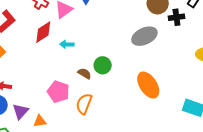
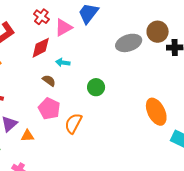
gray ellipse: (144, 36) -> (129, 43), moved
brown semicircle: (84, 74) -> (49, 81), moved
orange ellipse: (148, 85) -> (156, 112), moved

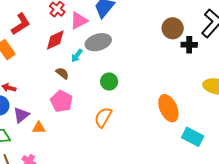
gray ellipse: (129, 43) -> (98, 42), moved
cyan arrow: (63, 62) -> (77, 56), turned -64
orange semicircle: (73, 123) -> (103, 117), moved

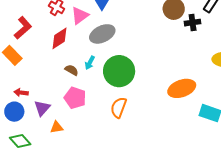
cyan arrow: (77, 56) -> (90, 63), moved
green circle: (109, 82) -> (119, 71), size x1.8
orange ellipse: (168, 108) -> (182, 88), turned -76
purple triangle: (21, 115) -> (42, 108), moved

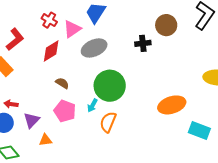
black cross: (193, 23) -> (143, 43), moved
cyan arrow: (90, 63) -> (92, 105), moved

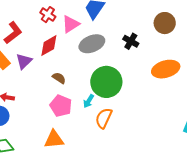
black cross: (143, 43) -> (131, 41), moved, turned 35
orange ellipse: (172, 105) -> (166, 69), moved
purple triangle: (32, 120) -> (24, 61), moved
orange triangle: (45, 140) -> (54, 139), moved, size x1.5

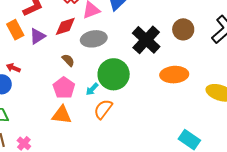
black cross: (131, 41) -> (146, 40), size x1.8
gray ellipse: (92, 44) -> (94, 39), moved
orange triangle: (54, 139) -> (62, 115), moved

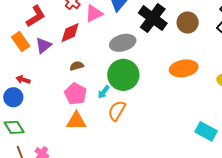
gray ellipse: (94, 39) -> (123, 43), moved
black cross: (146, 40) -> (153, 18), moved
brown semicircle: (68, 60) -> (77, 66), turned -56

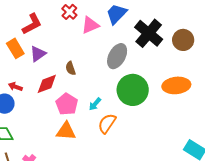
red diamond: (70, 33) -> (47, 84), moved
gray ellipse: (123, 43) -> (117, 56), turned -50
brown semicircle: (77, 66) -> (71, 68), moved, turned -96
green circle: (123, 75) -> (133, 90), moved

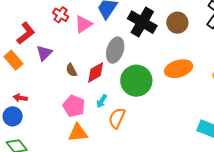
purple triangle: (38, 54) -> (44, 53), moved
red diamond: (47, 84) -> (96, 72), moved

